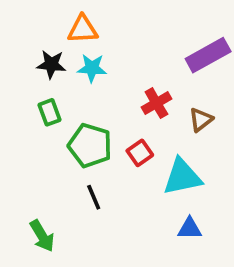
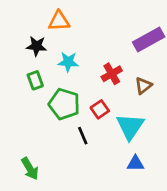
cyan star: (92, 68) -> (68, 62), moved
cyan triangle: (182, 177) -> (130, 126), turned -44
black line: (94, 197) -> (83, 136), moved

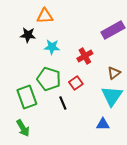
green rectangle: (35, 80) -> (27, 97), moved, size x1.6
brown triangle: (143, 86) -> (114, 73), moved
cyan triangle: (130, 126) -> (112, 96), moved

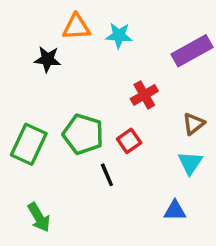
cyan star: (52, 47) -> (119, 35), moved
cyan triangle: (112, 96) -> (190, 163), size x0.7
green rectangle: (27, 97) -> (29, 144), moved, turned 45

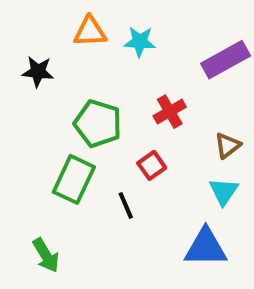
black star: (47, 59) -> (38, 72), moved
green pentagon: (83, 134) -> (98, 124), moved
green rectangle: (29, 144) -> (74, 179), moved
blue triangle: (175, 211) -> (206, 247), size x1.6

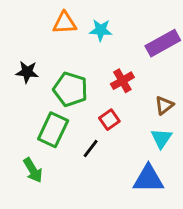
black star: (38, 72) -> (27, 72), moved
black line: (126, 205) -> (91, 149), turned 60
green arrow: (46, 255) -> (33, 170), moved

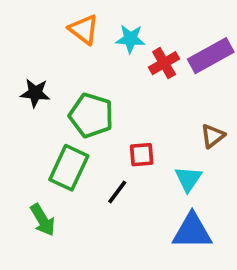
orange triangle: (65, 23) -> (84, 29), turned 40
red cross: (122, 81) -> (164, 63), moved
red square: (109, 120) -> (142, 155), turned 30
cyan triangle: (161, 138) -> (188, 179), moved

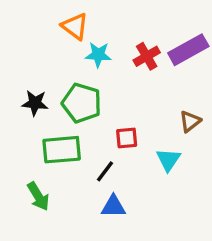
cyan star: (130, 39) -> (98, 55), moved
black star: (35, 93) -> (35, 103), moved
green rectangle: (69, 168) -> (62, 150), turned 60
blue triangle: (192, 231) -> (113, 206), moved, size x0.7

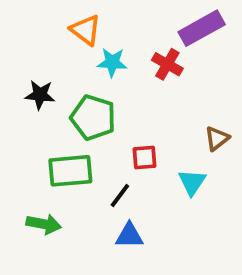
purple rectangle: (188, 50) -> (202, 28), moved
red cross: (147, 56) -> (167, 64), turned -30
black star: (35, 103) -> (40, 95), moved
green arrow: (38, 196) -> (44, 224), turned -48

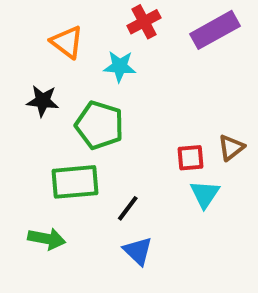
orange triangle: (86, 30) -> (67, 42), moved
red cross: (167, 64) -> (144, 22), moved, turned 32
red square: (145, 157) -> (191, 158), moved
blue triangle: (129, 235) -> (138, 251), turned 44

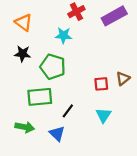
orange triangle: (67, 42) -> (24, 22), moved
cyan triangle: (205, 194) -> (103, 115), moved
blue triangle: (138, 251) -> (57, 134), moved

